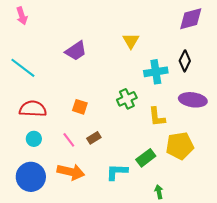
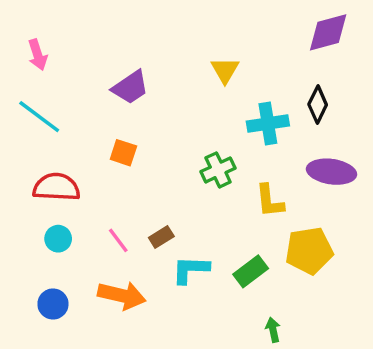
pink arrow: (22, 16) -> (38, 55), moved
orange square: (80, 107) -> (123, 153), moved
cyan L-shape: (117, 172) -> (191, 270), moved
blue circle: (31, 177) -> (53, 304), size x0.6

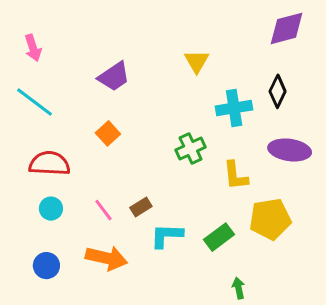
orange square: (123, 153) -> (108, 133), turned 30

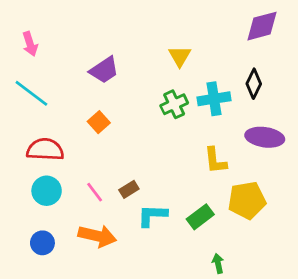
green cross: (191, 148) -> (174, 104), moved
cyan circle: (51, 209) -> (47, 191), size x1.4

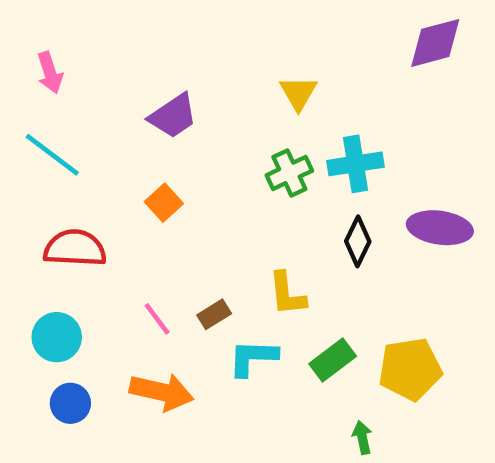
black diamond: (254, 84) -> (358, 241), moved
yellow L-shape: (215, 161) -> (287, 294), moved
cyan circle: (47, 191) -> (57, 337), moved
yellow pentagon: (247, 200) -> (410, 369), moved

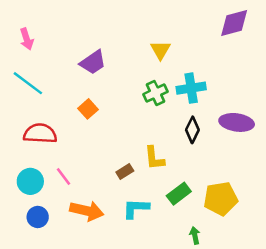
brown rectangle: (214, 314) -> (125, 172), moved
pink line: (157, 319) -> (63, 176), moved
cyan L-shape: (253, 358) -> (136, 208), moved

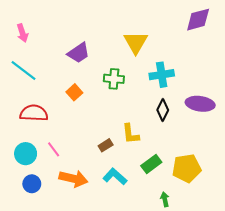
yellow triangle: (160, 50) -> (136, 42), size x1.4
green cross: (156, 93) -> (114, 79), moved, turned 30
cyan L-shape: (136, 208) -> (115, 176), turned 40

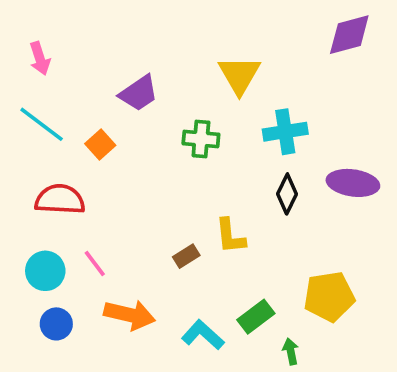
orange square: (74, 92) -> (100, 144), moved
green rectangle: (151, 164) -> (256, 317), moved
cyan L-shape: (115, 176) -> (203, 335), moved

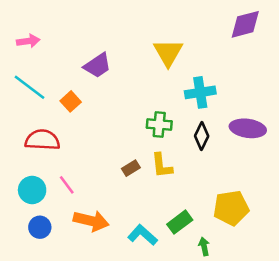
pink arrow: (40, 58) -> (28, 41), turned -80
green cross: (201, 139) -> (159, 125), moved
brown rectangle: (186, 256) -> (131, 168), moved

